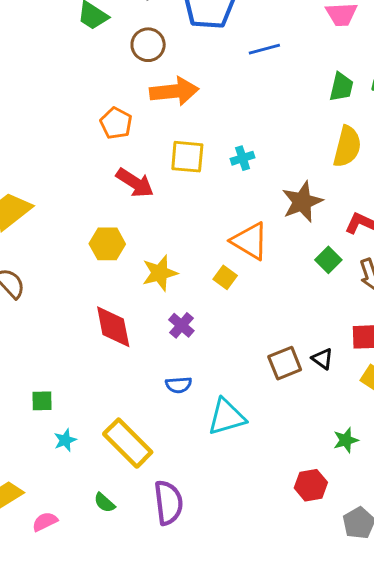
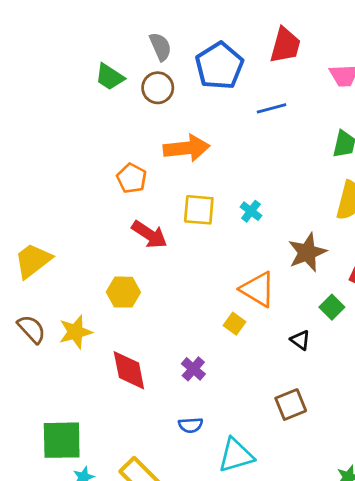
brown circle: (148, 45) -> (158, 88), moved
cyan cross: (243, 158) -> (251, 211), turned -35
yellow star: (160, 273) -> (75, 332), moved
black triangle: (322, 359) -> (300, 340), moved
green square: (42, 401) -> (62, 440), size x2.0

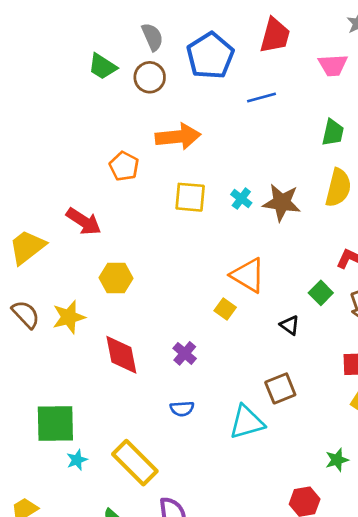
red arrow: (149, 234) -> (84, 221), moved
brown star: (307, 252) -> (282, 203), moved, turned 30
cyan triangle: (236, 455) -> (247, 422), moved

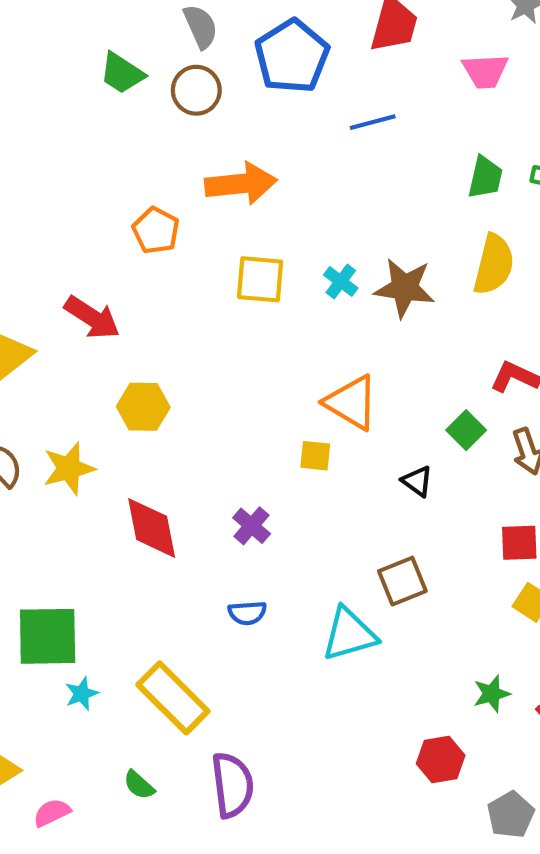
yellow square: (225, 309) -> (315, 456), turned -30

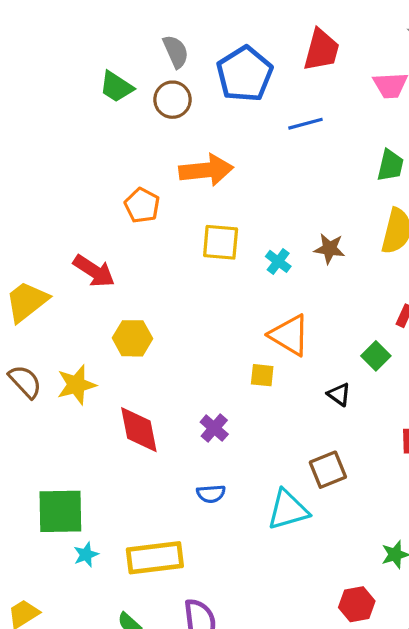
cyan cross: (341, 281) -> (278, 261), moved
brown star: (405, 288) -> (329, 249), size x0.7
yellow rectangle: (173, 698) -> (155, 558), turned -52

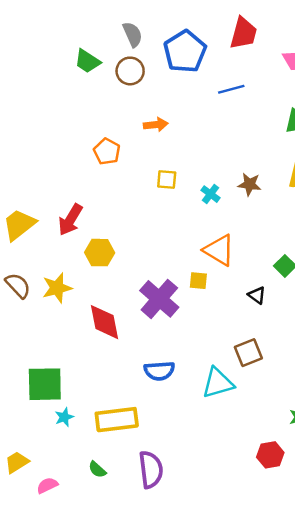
orange arrow: (206, 170) -> (156, 125), size x0.6
yellow square: (221, 242) -> (167, 179), size x0.7
red arrow: (94, 271) -> (70, 220), moved, turned 88
purple cross: (214, 428) -> (159, 299), moved, size x1.8
blue semicircle: (211, 494) -> (159, 371), size x1.4

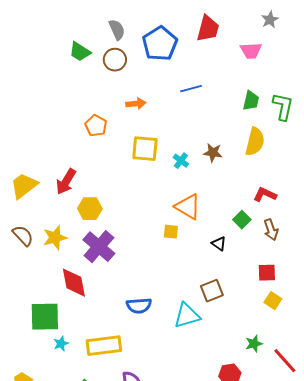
blue line: (231, 89) -> (191, 89), moved
yellow square: (167, 179) -> (145, 149), size x1.6
purple cross: (159, 299) -> (99, 247), moved
red diamond: (104, 322) -> (74, 283), moved

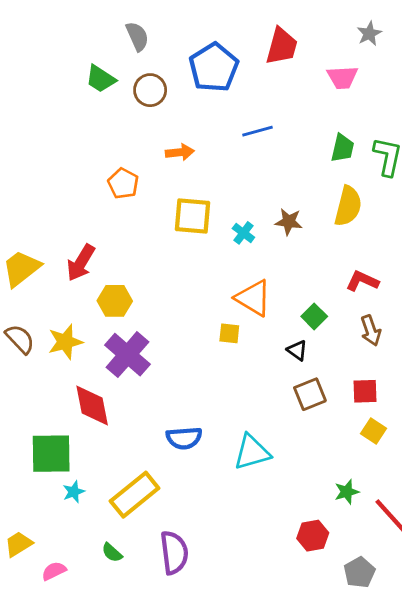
gray semicircle: (117, 30) -> (137, 36), moved
green square: (242, 220) -> (314, 316), moved
brown square: (212, 291) -> (310, 394), moved
yellow rectangle: (104, 346) -> (135, 495), turned -32

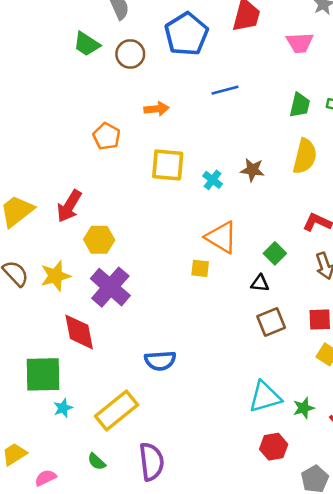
black triangle: (297, 350) -> (260, 283), turned -30
cyan triangle: (252, 452) -> (265, 397), moved

